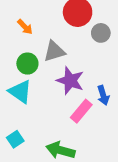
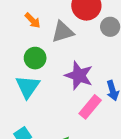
gray triangle: (54, 51) -> (63, 32), moved
cyan triangle: (20, 92) -> (28, 87), turned 30

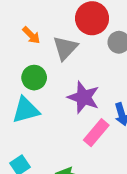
gray triangle: (63, 32) -> (65, 48), turned -30
cyan triangle: (28, 87) -> (26, 110), turned 40

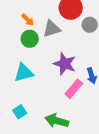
gray triangle: (65, 48) -> (52, 29), turned 30
green circle: (34, 78) -> (30, 39), moved

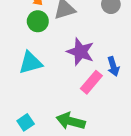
cyan square: (20, 112) -> (26, 122), moved

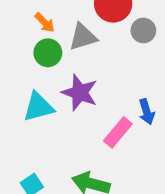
purple star: (80, 52) -> (80, 93), moved

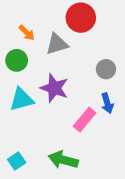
gray circle: (143, 30) -> (106, 69), moved
green circle: (48, 53) -> (17, 60), moved

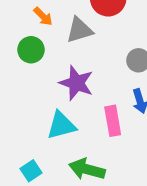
cyan triangle: (22, 99) -> (61, 125), moved
pink rectangle: (85, 120) -> (113, 121), turned -50

